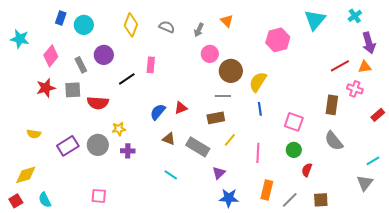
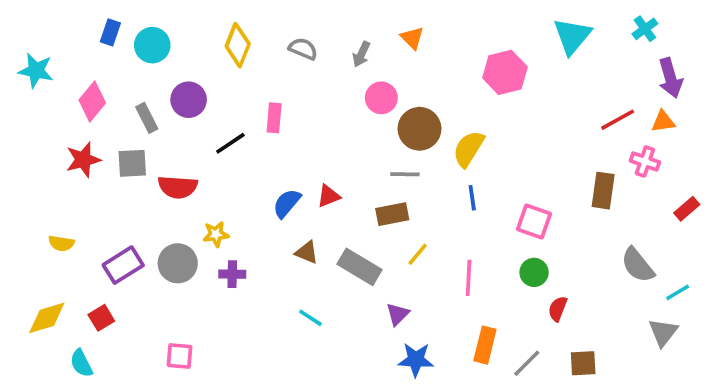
gray semicircle: (334, 141) -> (638, 265), moved
red square: (16, 201) -> (101, 318), moved

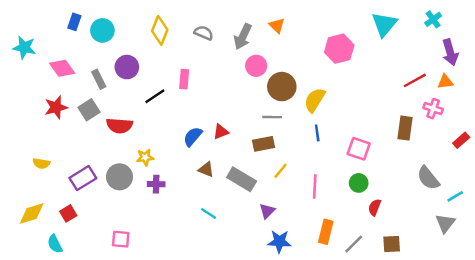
gray arrow: (361, 54) -> (243, 37), size x1.5
pink diamond: (92, 101) -> (62, 68), turned -75
gray square: (132, 163) -> (89, 110), turned -30

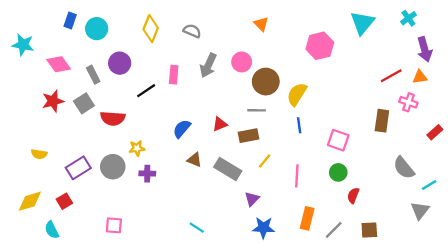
gray arrow: (243, 37) -> (208, 65), moved
red triangle: (221, 132) -> (220, 124), moved
cyan line: (209, 213) -> (197, 228), moved

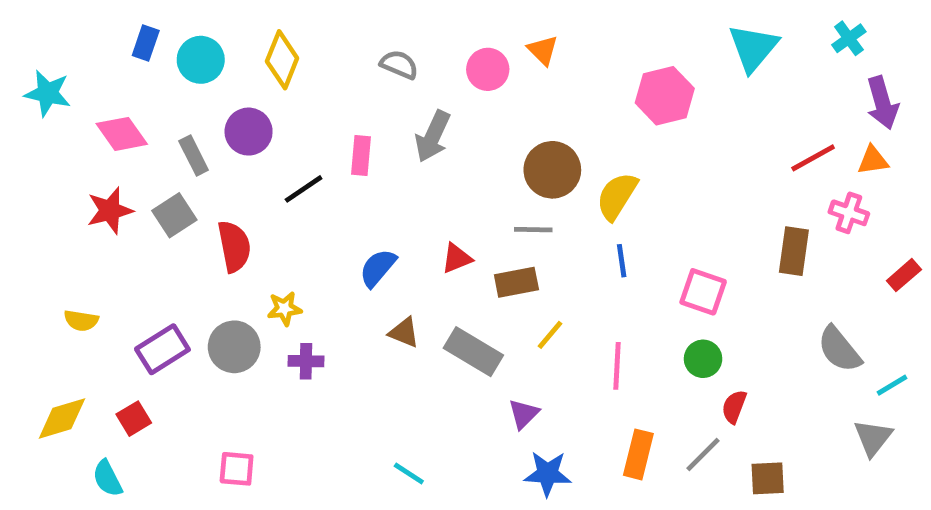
yellow diamond: (151, 29) -> (282, 60), moved
pink circle: (242, 62) -> (488, 69), moved
red semicircle: (113, 118) -> (234, 246), turned -105
gray line: (334, 230) -> (703, 454), moved

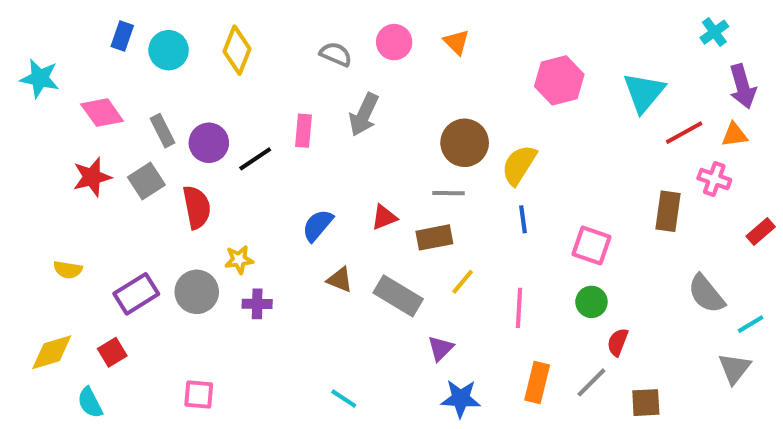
cyan triangle: (753, 48) -> (644, 92), moved
pink circle: (488, 69) -> (394, 42), moved
purple circle: (249, 132) -> (209, 143), moved

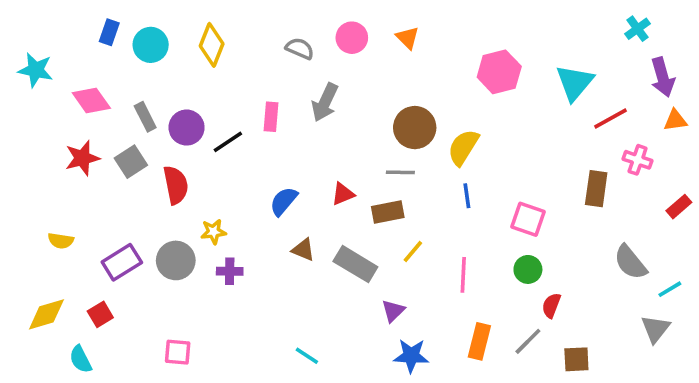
orange triangle: (734, 135) -> (675, 120), moved

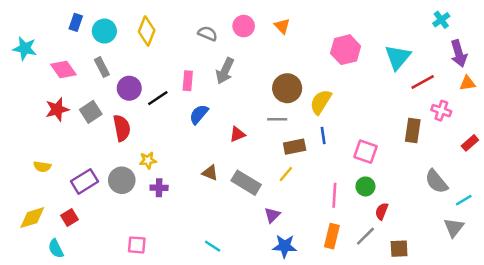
gray rectangle: (145, 117) -> (102, 67), moved
blue semicircle: (284, 201) -> (199, 114), moved
brown rectangle: (388, 212) -> (295, 147), moved
pink line: (463, 275) -> (334, 195), moved
pink square: (178, 352) -> (137, 245), moved

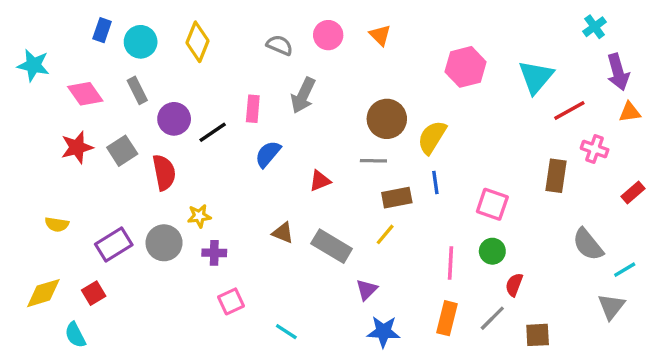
pink square: (137, 245) -> (231, 301), moved, turned -30

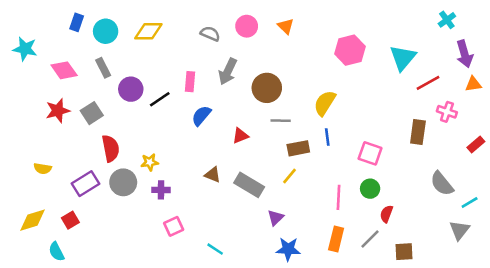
yellow diamond: (198, 42) -> (148, 31), turned 68
brown circle: (387, 119) -> (267, 88), moved
red semicircle: (164, 172) -> (111, 148), moved

